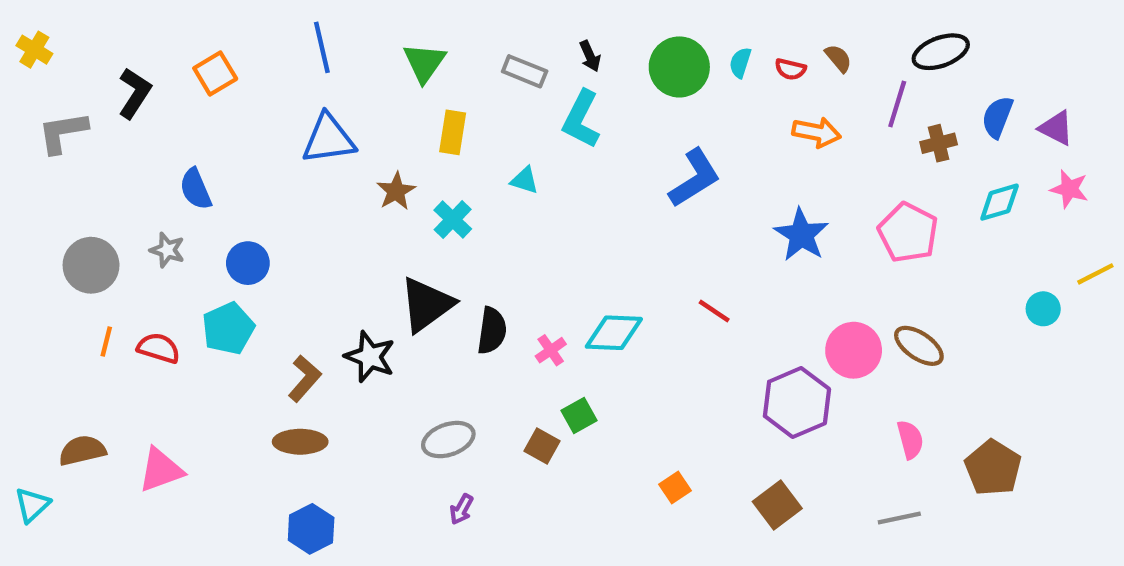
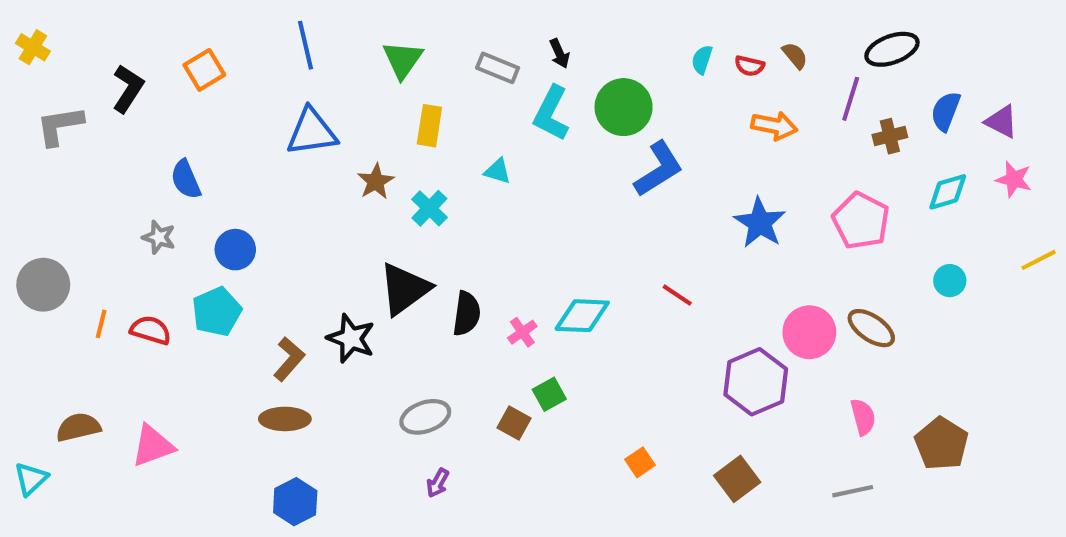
green circle: (679, 67) -> (624, 107), moved
gray circle: (91, 265) -> (43, 285), moved
cyan circle: (1043, 309) -> (950, 281), moved

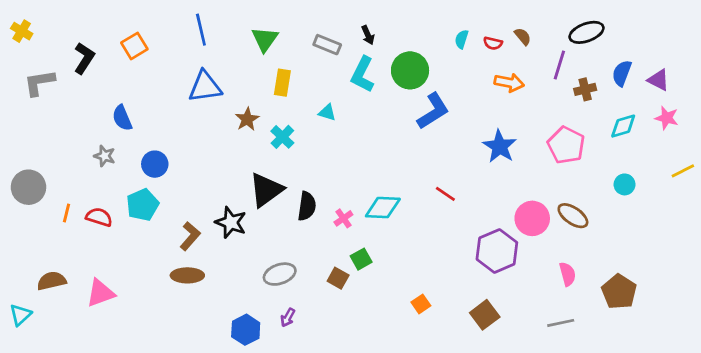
blue hexagon: (295, 502) -> (246, 330), moved

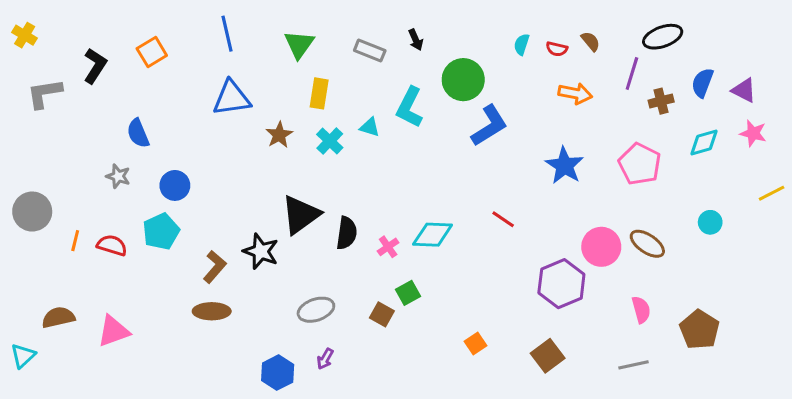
cyan L-shape: (362, 74) -> (410, 107), moved
cyan cross: (282, 137) -> (330, 141), moved
cyan circle: (625, 184) -> (710, 222), moved

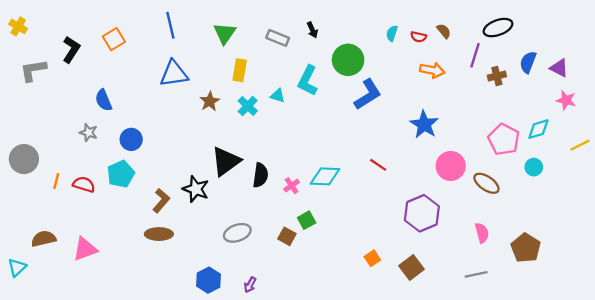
cyan diamond: (704, 143) -> (538, 129), moved
pink pentagon: (640, 164) -> (504, 139), moved
pink circle: (601, 247) -> (451, 166), moved
orange square: (476, 343) -> (372, 258), moved
purple arrow: (325, 359) -> (250, 285), moved

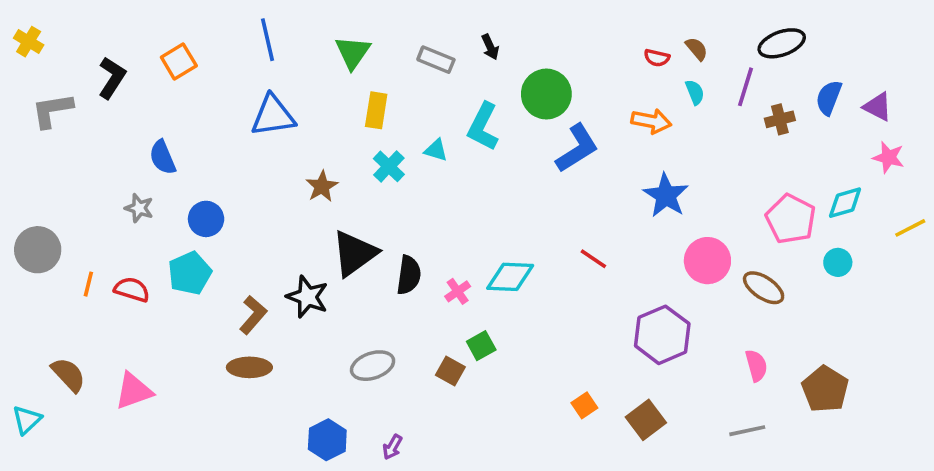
cyan semicircle: (392, 33) -> (695, 92), moved, turned 140
orange arrow: (432, 70) -> (651, 121), moved
brown star: (210, 101) -> (322, 186), moved
brown semicircle: (44, 239) -> (68, 375), turned 60

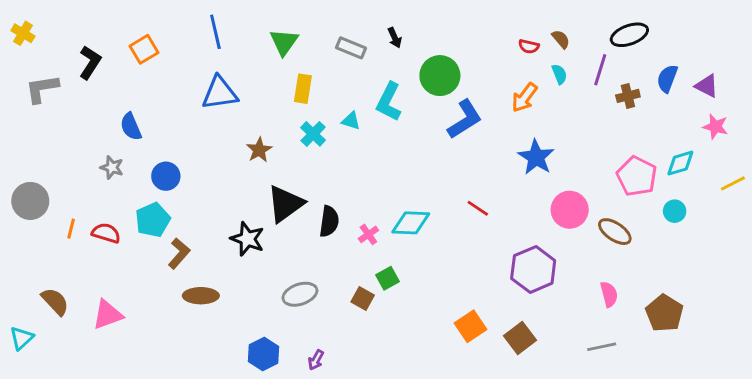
orange arrow: (651, 121) -> (524, 97), turned 116
brown L-shape: (253, 315) -> (179, 253), moved
orange square: (584, 405) -> (471, 326), size x1.5

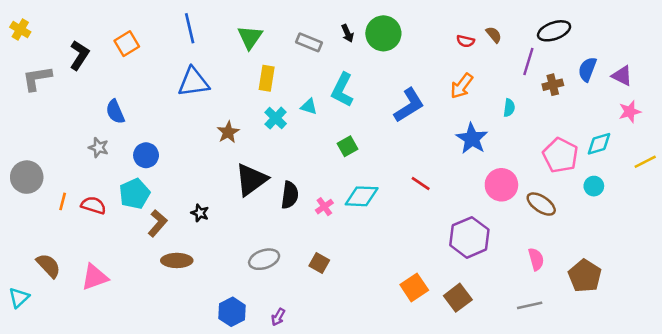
cyan semicircle: (559, 74) -> (509, 108), moved, turned 30
green circle: (440, 76) -> (383, 33), moved
pink star: (715, 127) -> (630, 112), turned -30
black star: (247, 239) -> (200, 213), moved, size x0.6
green square: (387, 278) -> (347, 146), moved

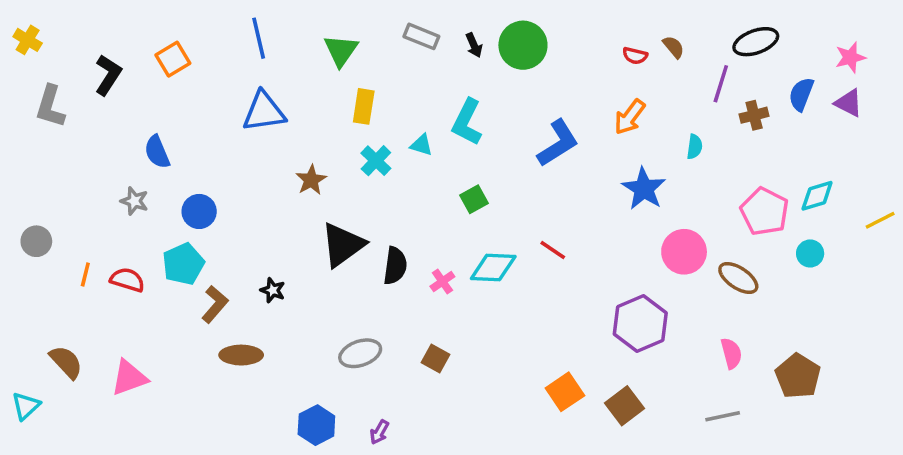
gray rectangle: (309, 42) -> (421, 36), moved
gray L-shape: (37, 78) -> (50, 106), turned -64
pink star: (630, 112) -> (850, 57), moved
gray circle: (27, 177) -> (36, 241), size x0.7
red line: (421, 183) -> (553, 250), moved

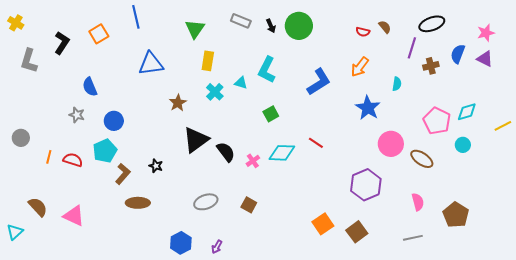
blue line: (259, 38) -> (136, 17), moved
black semicircle: (395, 266) -> (226, 152), turned -45
pink triangle: (129, 378) -> (74, 216), turned 45

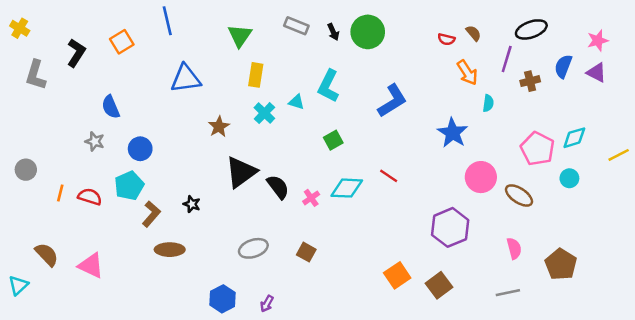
orange arrow: (360, 67) -> (467, 72), moved, turned -70

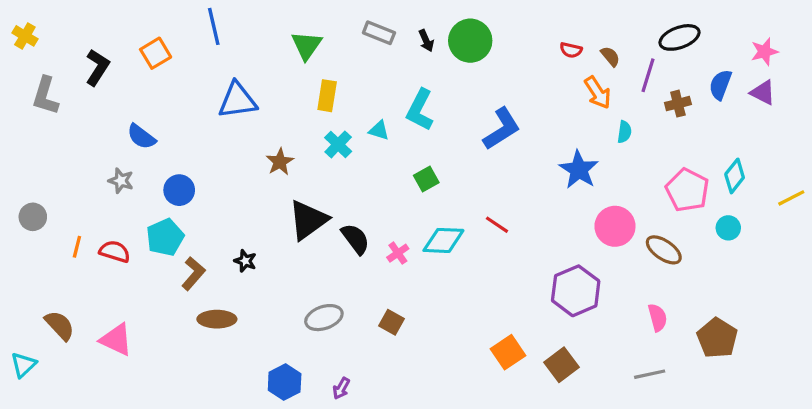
brown semicircle: (473, 33) -> (610, 56), moved
blue semicircle: (111, 107) -> (141, 137), turned -30
cyan diamond: (574, 138) -> (735, 176), turned -35

